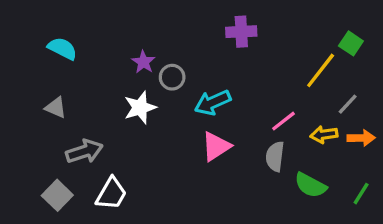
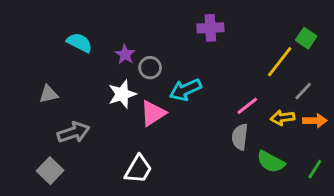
cyan semicircle: (62, 49) -> (79, 43), moved
gray triangle: (56, 108) -> (49, 94), turned -36
pink triangle: (216, 146) -> (153, 113), moved
white trapezoid: (111, 194) -> (138, 169), moved

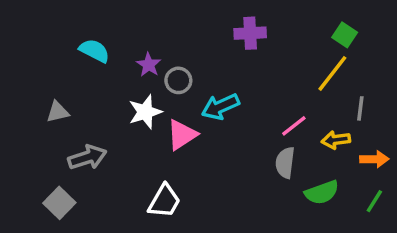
green square: (306, 38) -> (345, 35), moved
gray line: (303, 91) -> (360, 108), turned -36
orange arrow: (315, 121) -> (374, 159), moved
green semicircle: (271, 162) -> (322, 192), turned -48

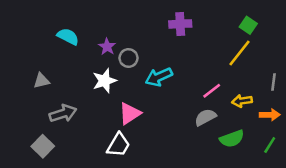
gray line: (360, 108) -> (273, 82), moved
pink triangle: (182, 135) -> (130, 113), moved
gray semicircle: (285, 163) -> (205, 117), turned 55

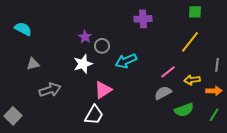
green square: (248, 25) -> (195, 12), moved, turned -32
cyan semicircle: (68, 37) -> (23, 29), moved
gray square: (43, 146) -> (13, 116), moved

